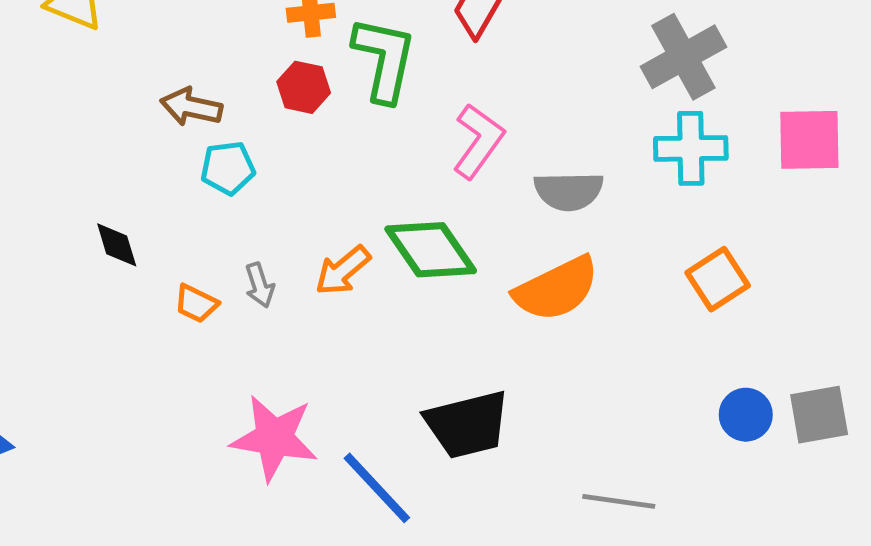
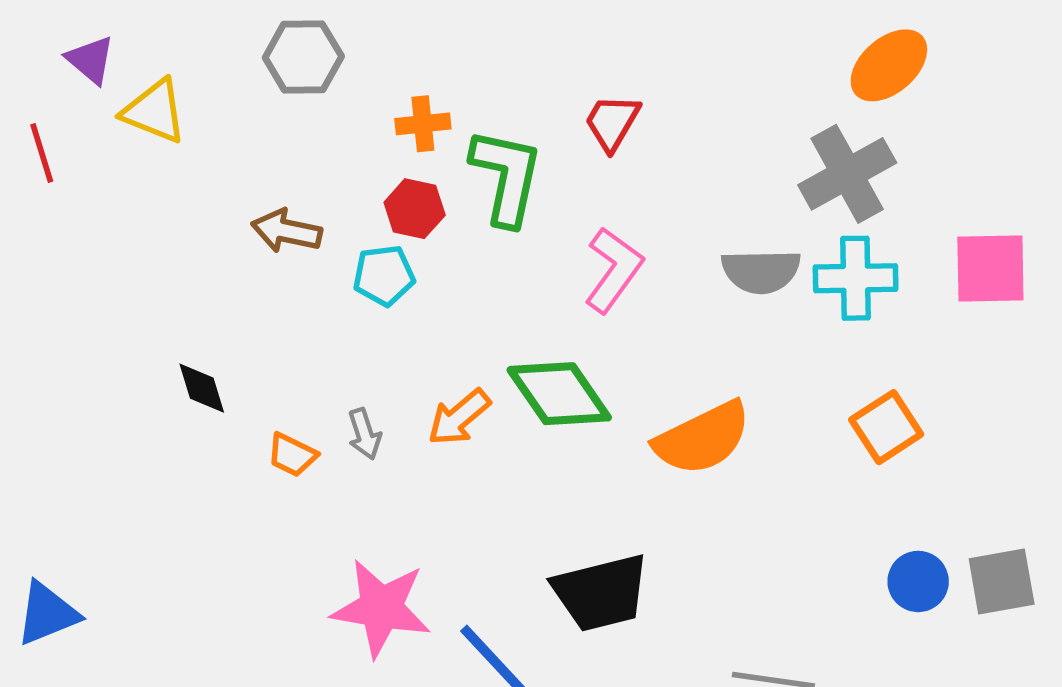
cyan pentagon: (228, 168) -> (384, 275), moved
gray semicircle: (569, 191) -> (761, 271), moved

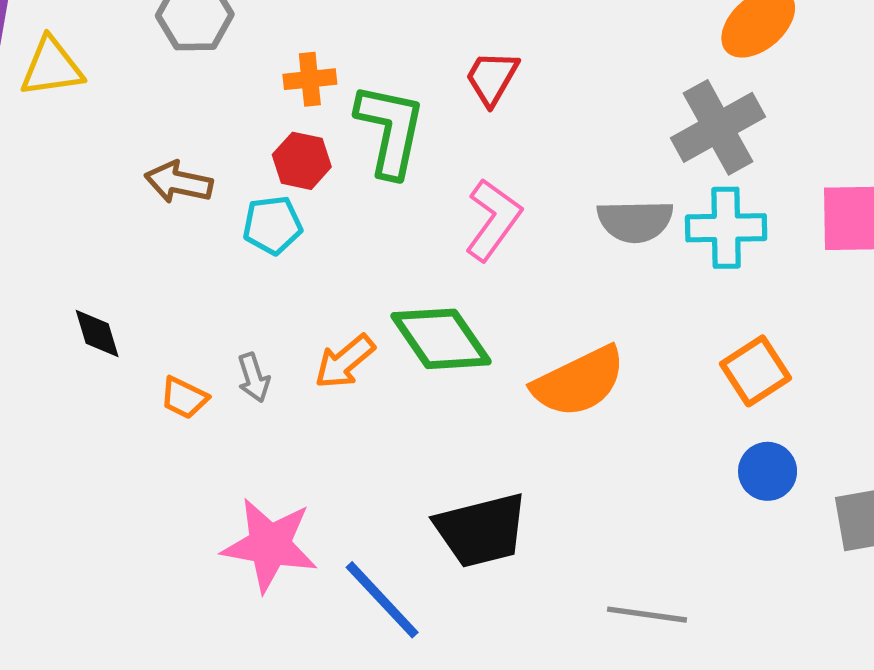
yellow triangle: (154, 111) -> (52, 67), turned -30
blue circle: (918, 581) -> (768, 471), moved

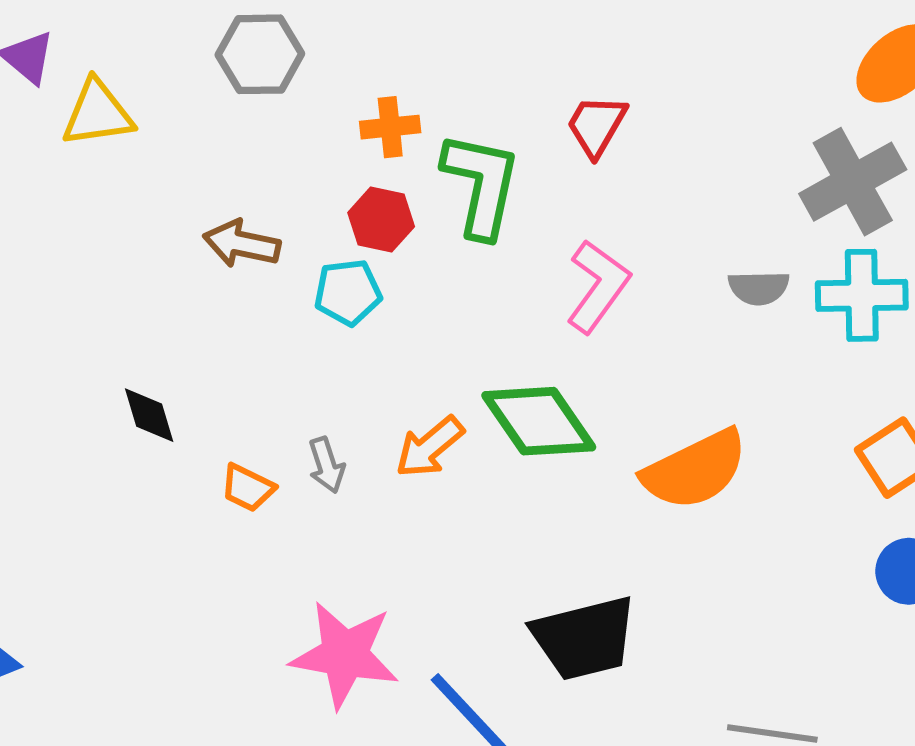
gray semicircle: (635, 221) -> (759, 288), size x0.7

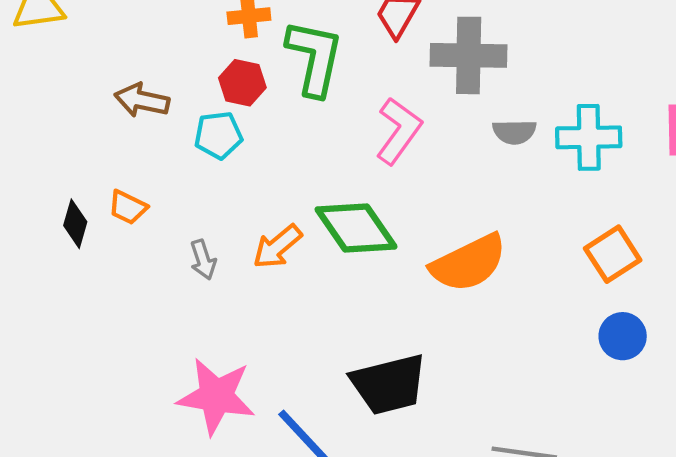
gray cross: (853, 182) -> (469, 55), moved, turned 30
black diamond: (149, 415) -> (75, 224), turned 33
orange trapezoid: (248, 488) -> (128, 207), moved

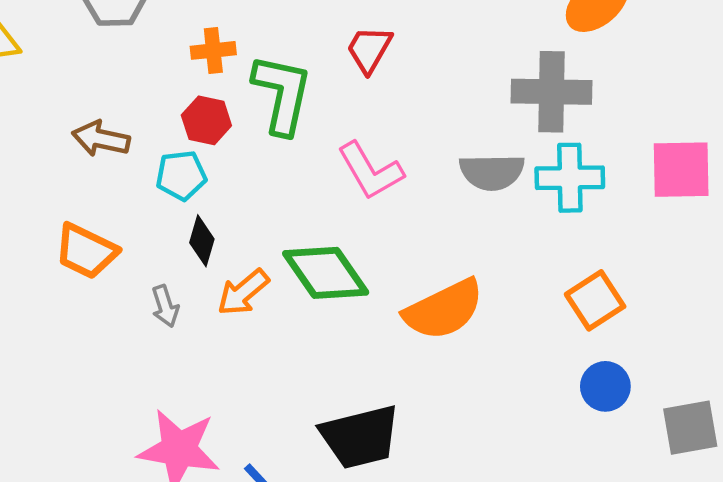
gray cross: (469, 55) -> (552, 92), moved
pink L-shape: (399, 131) -> (370, 171), turned 114
gray semicircle: (514, 132) -> (492, 172), size x1.4
orange trapezoid: (128, 207) -> (86, 251), size x1.5
black diamond: (75, 224) -> (202, 241), moved

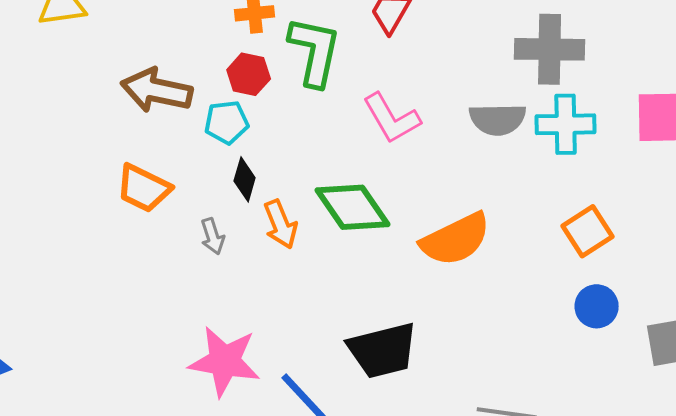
brown arrow: (101, 139) -> (157, 90), size x1.4
orange arrow: (243, 292) -> (281, 224), turned -72

